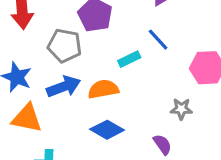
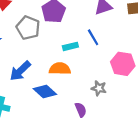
blue arrow: (64, 87) -> (20, 71), moved, turned 145
orange semicircle: (103, 89) -> (60, 69), moved

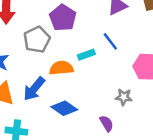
gray pentagon: (28, 28) -> (37, 40), turned 30
orange semicircle: (60, 69) -> (61, 68), moved

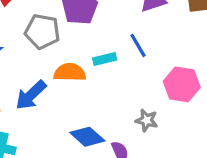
gray pentagon: (37, 40) -> (42, 31), turned 30
blue diamond: (64, 108) -> (87, 137), moved

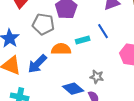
gray star: (147, 120) -> (97, 77), moved

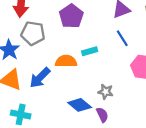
gray pentagon: (43, 24) -> (33, 33), moved
blue line: (103, 31) -> (122, 38), moved

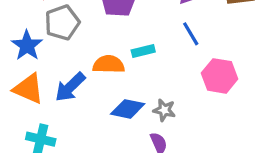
gray pentagon: (33, 33) -> (62, 23), turned -30
blue diamond: (80, 105) -> (128, 109), moved, turned -30

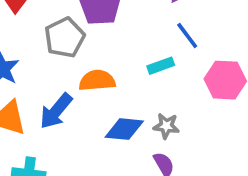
gray pentagon: (62, 23) -> (65, 38), moved
cyan rectangle: (143, 51) -> (161, 66), moved

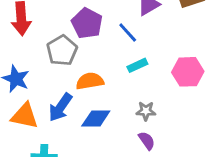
blue line: (187, 36) -> (128, 32), moved
blue diamond: (124, 129) -> (96, 119), moved

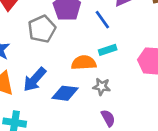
orange semicircle: (90, 81) -> (84, 63), moved
gray star: (146, 111) -> (102, 87), moved

